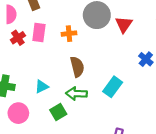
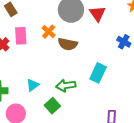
orange cross: (69, 34) -> (49, 32), turned -32
brown semicircle: (77, 67) -> (68, 44), moved, turned 126

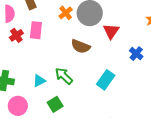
red triangle: (97, 14) -> (111, 31), moved
orange cross: (49, 32) -> (66, 13), moved
green arrow: (66, 86) -> (64, 76), moved, turned 42

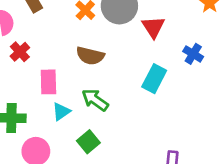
pink rectangle: (36, 30) -> (48, 82), moved
brown semicircle: (81, 46) -> (90, 56), moved
cyan rectangle: (106, 80) -> (154, 79), moved

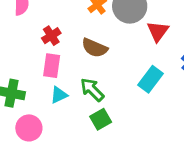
red cross: (20, 52) -> (51, 36), moved
green square: (88, 142) -> (101, 119), moved

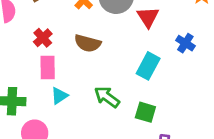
green arrow: (92, 90) -> (107, 97), moved
green square: (101, 119) -> (145, 112), moved, turned -35

